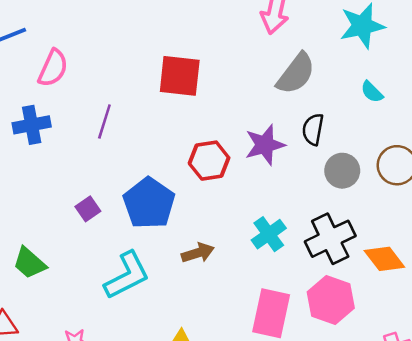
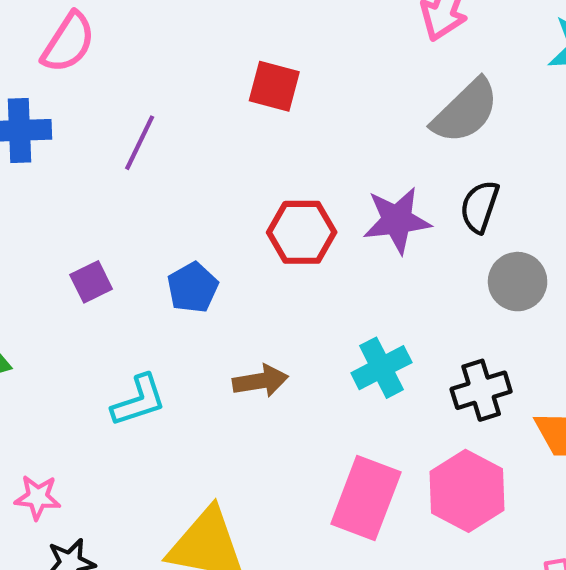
red square: (180, 76) -> (274, 86), size x0.7
blue pentagon: (149, 203) -> (193, 288), size x0.6
black cross: (330, 239) -> (481, 390), size x0.7
cyan L-shape: (127, 275) -> (139, 401), size x0.7

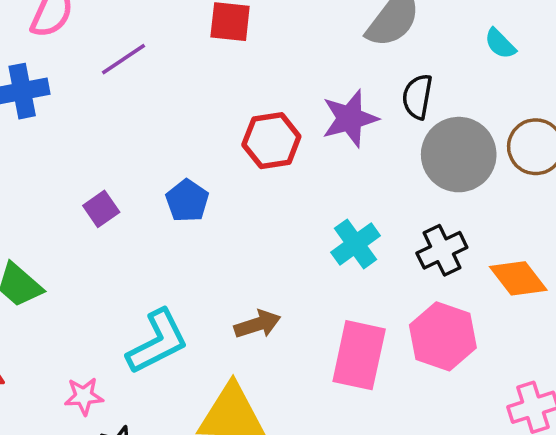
purple line: (140, 143) -> (123, 59), moved, turned 39
gray circle: (518, 282) -> (459, 155), size x1.5
brown arrow: (260, 381) -> (258, 324), moved
cyan L-shape: (139, 401) -> (157, 342), moved, size x1.4

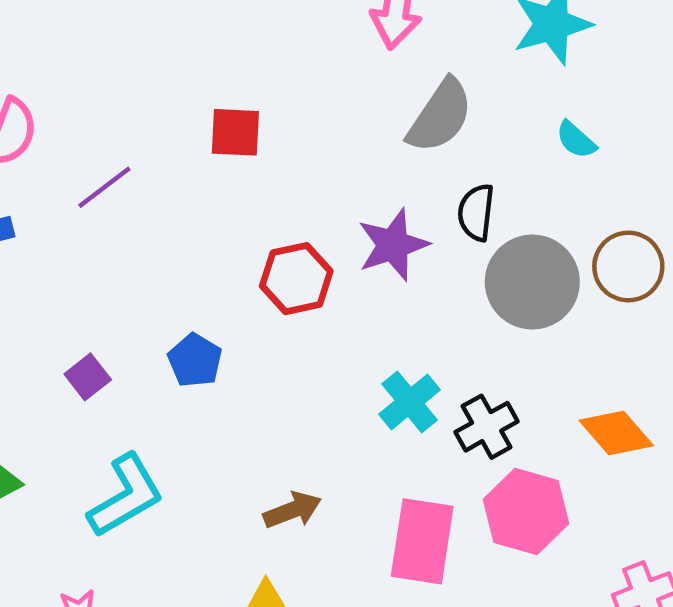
black cross: (442, 250) -> (487, 427), moved
cyan L-shape: (157, 342) -> (126, 496), moved

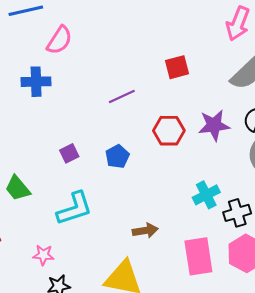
red square: (235, 132) -> (177, 67), moved, turned -30
purple line: (104, 187) -> (122, 97), moved
pink rectangle: (422, 541) -> (198, 256), turned -30

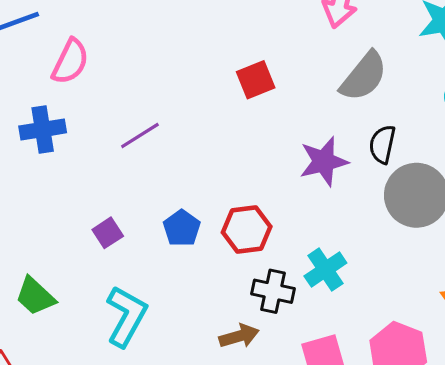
purple line: (122, 97) -> (140, 135), moved
red hexagon: (169, 131) -> (247, 230), moved
cyan L-shape: (74, 208) -> (126, 316), turned -36
black cross: (237, 213) -> (273, 291), moved, turned 36

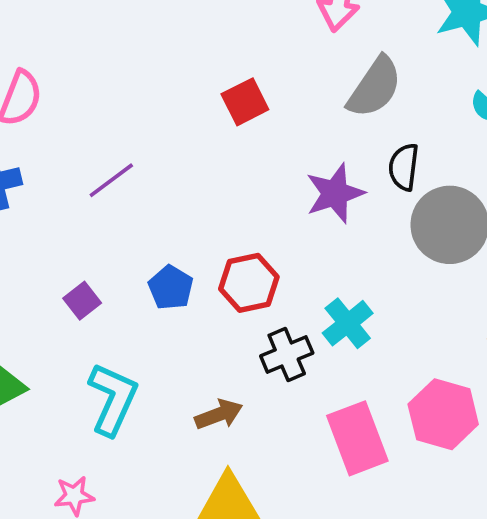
black cross: (273, 291) -> (287, 354), turned -30
brown arrow: (239, 336) -> (219, 414), moved

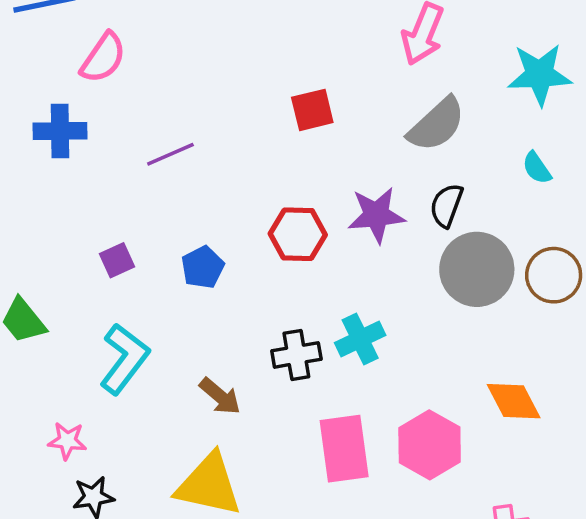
red hexagon: (249, 283) -> (298, 234), moved
brown arrow: (219, 414) -> (220, 396), turned 48

